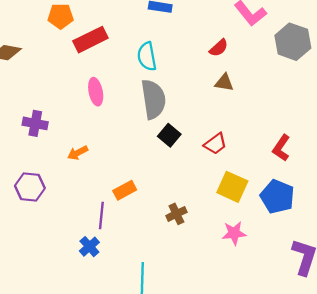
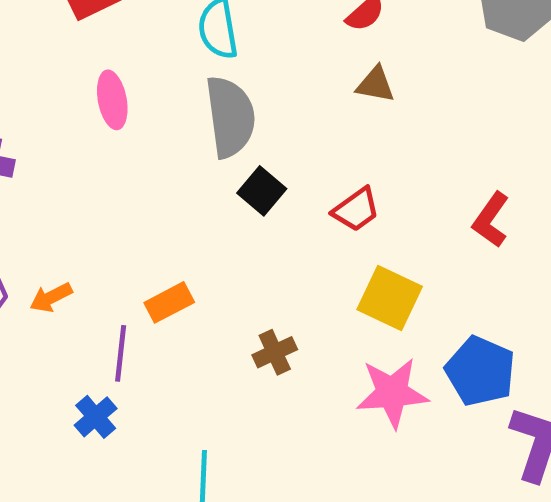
orange arrow: (78, 153) -> (51, 297), moved
blue pentagon: (277, 197) -> (480, 371), moved
pink star: (234, 233) -> (392, 393), size x1.4

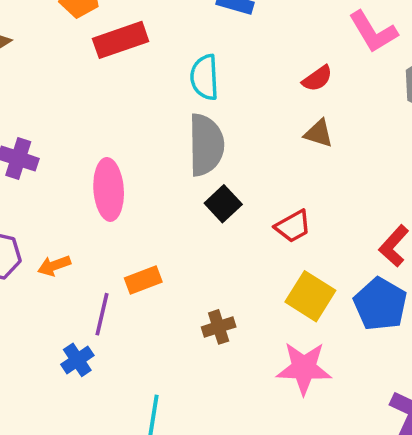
pink ellipse: (112, 100) -> (109, 189), moved, size x1.4
blue pentagon: (480, 371) -> (380, 304), moved

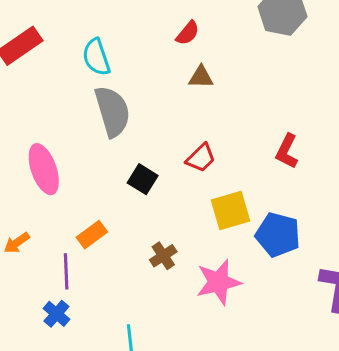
black square: (223, 204) -> (143, 179), moved
yellow square: (310, 296) -> (231, 210), turned -33
blue pentagon: (380, 304) -> (278, 235), moved
pink star: (304, 368) -> (218, 282), moved

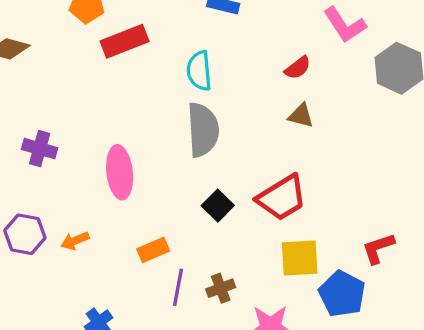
red L-shape: (287, 151) -> (378, 248), moved, turned 32
red trapezoid: (201, 158) -> (282, 198), size x1.6
purple line: (66, 271) -> (178, 287), moved

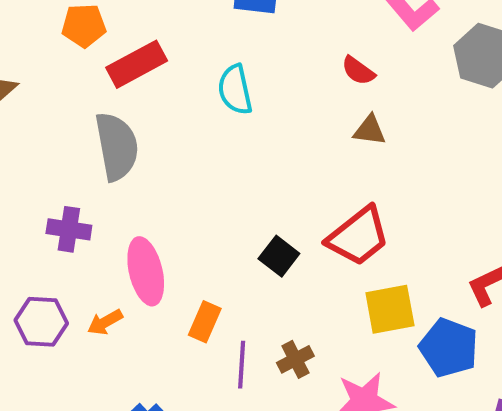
red semicircle: (298, 68) -> (358, 71), turned 80
gray semicircle: (203, 130) -> (117, 146), moved
purple cross: (40, 149) -> (69, 229), moved
pink ellipse: (120, 172) -> (146, 271), moved
orange rectangle: (153, 250) -> (205, 322), turned -36

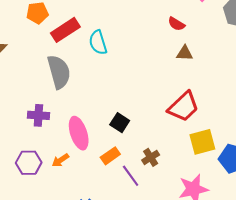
cyan semicircle: (235, 90) -> (98, 42), moved
black square: (279, 256) -> (120, 123), moved
orange rectangle: (205, 322) -> (110, 156), turned 36
brown cross: (295, 359) -> (151, 157), moved
purple line: (242, 365) -> (131, 176), turned -35

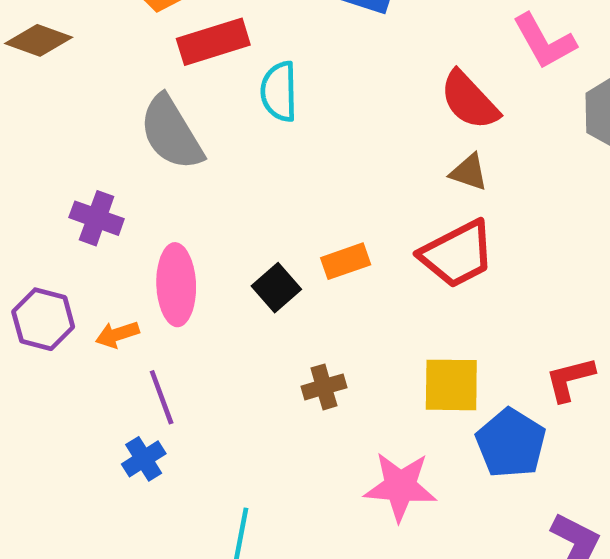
red semicircle: (176, 24) -> (469, 100), size x1.6
gray semicircle: (59, 72) -> (171, 133), turned 148
red trapezoid: (183, 107) -> (457, 254), moved
orange rectangle: (110, 156) -> (346, 261), moved
purple line: (131, 176) -> (162, 397), moved

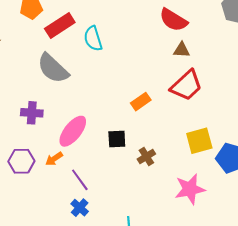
pink ellipse: (176, 285) -> (73, 131), turned 56
black square: (276, 288) -> (117, 139), moved, turned -36

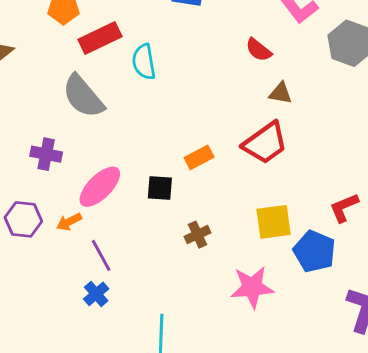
red semicircle: (173, 20) -> (259, 50), size x0.7
brown triangle: (182, 50) -> (281, 93), moved
black square: (117, 139) -> (160, 188), moved

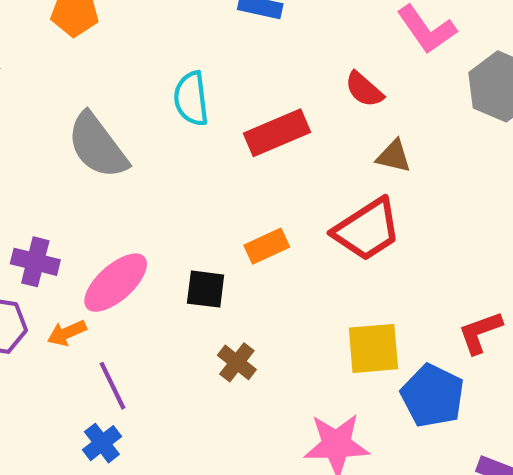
red rectangle: (100, 38) -> (277, 133), moved
purple cross: (46, 154) -> (35, 262), moved
brown cross: (198, 235) -> (237, 362), moved, turned -30

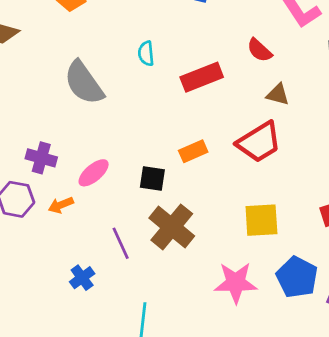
cyan semicircle: (191, 99) -> (146, 53), size x0.7
pink ellipse: (116, 283) -> (94, 173), size x0.7
brown cross: (237, 362) -> (172, 227), size x1.8
purple line: (113, 386) -> (121, 243), moved
blue pentagon: (433, 396) -> (297, 277), moved

